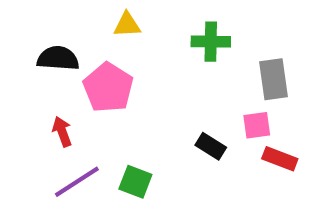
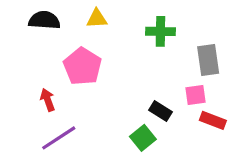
black semicircle: (58, 58) -> (44, 20), moved
green square: (135, 182) -> (143, 138), moved, turned 30

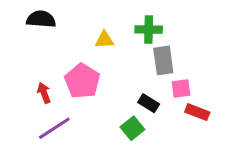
yellow triangle: (97, 19) -> (104, 40), moved
gray rectangle: (208, 60) -> (163, 60), moved
pink pentagon: (83, 66) -> (82, 81), moved

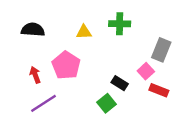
black semicircle: (41, 19) -> (33, 30), moved
gray rectangle: (163, 60) -> (161, 50), moved, turned 30
pink square: (181, 88) -> (146, 71), turned -35

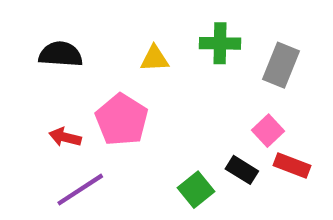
gray rectangle: (161, 50) -> (281, 65), moved
red arrow: (35, 75) -> (65, 137), turned -56
black rectangle: (120, 83) -> (242, 170), moved

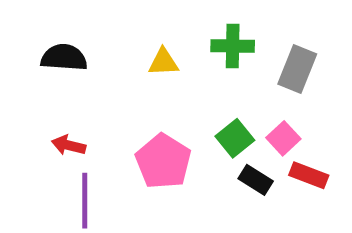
pink pentagon: (122, 120) -> (163, 161), moved
purple line: (80, 190) -> (85, 201), turned -57
green square: (196, 190) -> (235, 138), moved

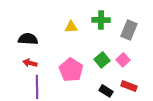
black semicircle: (64, 58) -> (28, 39), moved
red rectangle: (309, 175) -> (129, 86), moved
black rectangle: (256, 180) -> (106, 91), moved

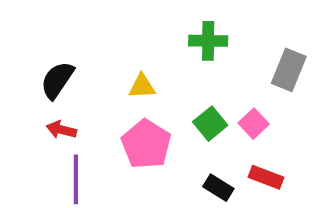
yellow triangle: (71, 27) -> (142, 86), moved
gray rectangle: (129, 30) -> (289, 70), moved
black semicircle: (28, 39) -> (57, 80), turned -60

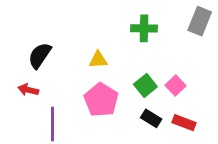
gray rectangle: (289, 70) -> (200, 21), moved
red arrow: (61, 130) -> (28, 90), moved
black rectangle: (218, 188) -> (151, 118), moved

